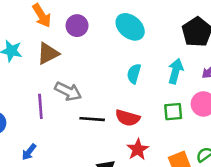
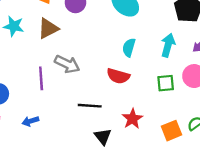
red semicircle: (128, 118) -> (118, 76), moved
black line: (92, 119) -> (90, 106), moved
blue arrow: (29, 152) -> (30, 121), turned 35

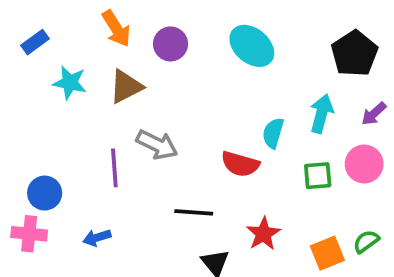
cyan semicircle: (129, 48) -> (273, 133), moved

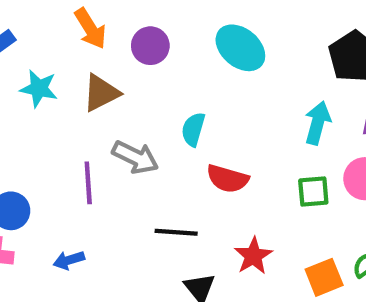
cyan semicircle: (273, 133) -> (193, 129), moved

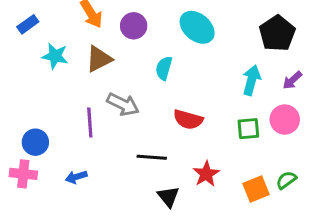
cyan semicircle: (193, 129) -> (164, 68), moved

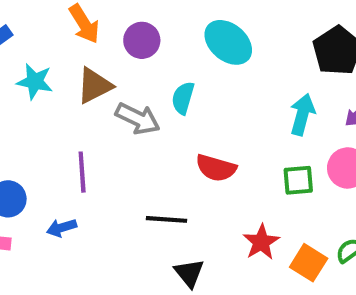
gray arrow: (123, 104) -> (138, 119), moved
red star: (206, 174) -> (261, 242), moved
blue arrow: (76, 177) -> (62, 228), moved
orange square: (256, 189) -> (309, 263), turned -36

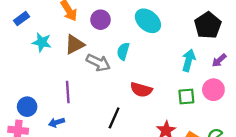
black line: (167, 219) -> (114, 118), turned -70

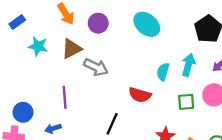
cyan semicircle: (123, 51) -> (163, 72), moved

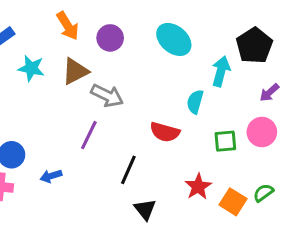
cyan arrow: (188, 65) -> (221, 71), moved
purple line: (65, 97) -> (89, 135), moved, turned 30

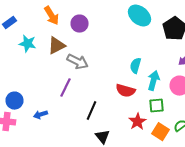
cyan ellipse: (174, 39) -> (140, 16), moved
cyan arrow: (221, 71) -> (154, 81), moved
red semicircle: (165, 132) -> (126, 91), moved
green square: (225, 141) -> (156, 106), moved

